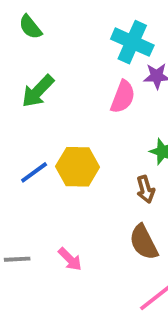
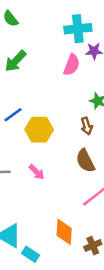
cyan cross: (132, 42) -> (78, 29), turned -30
yellow hexagon: (78, 167) -> (39, 130), moved

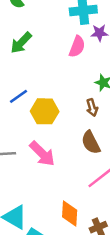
pink arrow: (37, 172) -> (42, 154), size x1.6

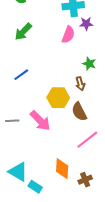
yellow hexagon: (45, 111) -> (58, 98), moved

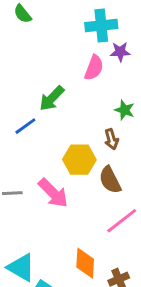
green arrow: (23, 32) -> (52, 98), moved

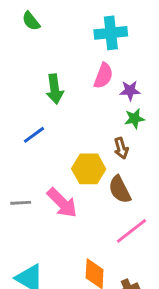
purple star: (120, 52) -> (130, 91), moved
green arrow: (52, 98) -> (55, 89), moved, turned -52
green star: (125, 110) -> (134, 119), turned -30

